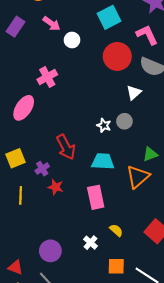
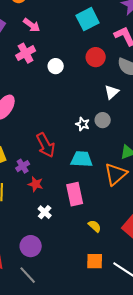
white circle: (72, 40) -> (56, 66), moved
red circle: (117, 56) -> (96, 57), size x0.7
pink cross: (47, 77) -> (26, 53), moved
white cross: (91, 243) -> (45, 212), moved

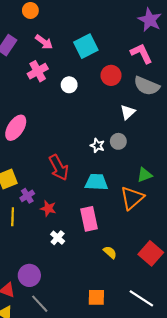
cyan square: (88, 19) -> (86, 46), moved
purple cross: (23, 166) -> (27, 196), moved
purple circle: (31, 246) -> (29, 275), moved
orange square: (95, 261) -> (96, 297), moved

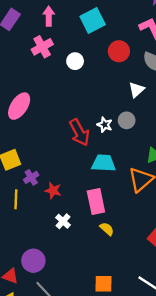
pink arrow: (44, 42) -> (49, 16), turned -126
red arrow: (59, 168) -> (79, 132), moved
yellow semicircle: (110, 252) -> (107, 229), moved

